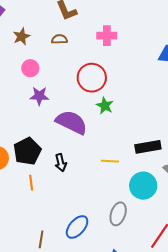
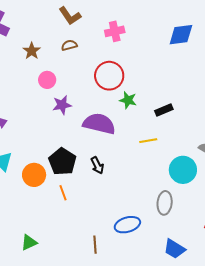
black rectangle: (148, 147) -> (164, 110), moved, size x0.7
yellow line: (110, 161) -> (148, 141), moved
orange line: (31, 183) -> (63, 193), moved
blue ellipse: (77, 227) -> (127, 225), turned 45

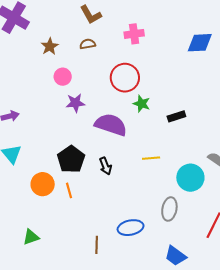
yellow line: (148, 141) -> (151, 158), moved
orange circle: (34, 175) -> (43, 184), moved

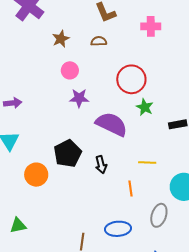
pink cross: (134, 34) -> (151, 26), moved
orange line: (69, 190) -> (131, 188), moved

